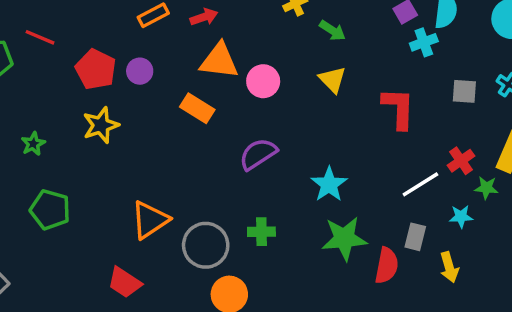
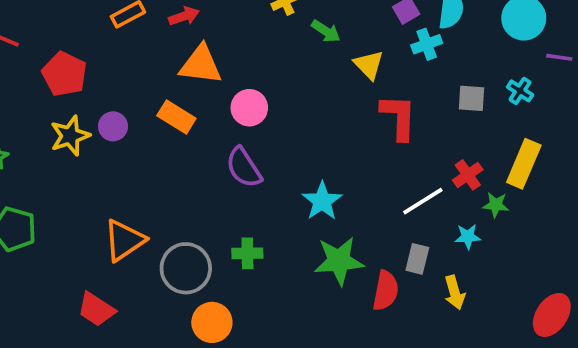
purple circle: (140, 71) -> (113, 126), moved
yellow triangle: (332, 80) -> (369, 65), moved
pink circle: (263, 81) -> (249, 108), moved
purple semicircle: (258, 154) -> (244, 167), turned -90

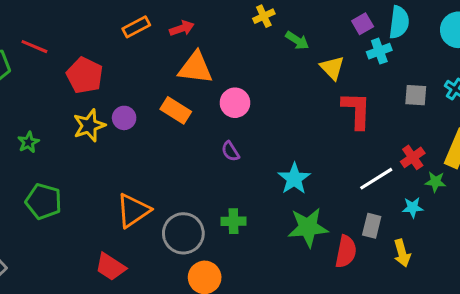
purple semicircle: (244, 167) -> (230, 151), size x0.6

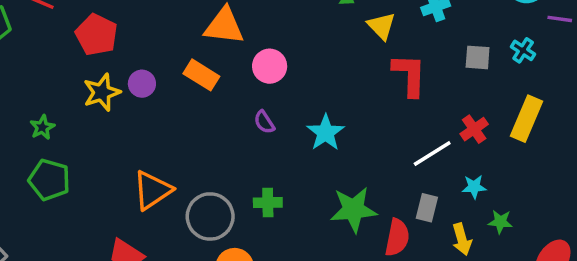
green star: (28, 142) -> (42, 127), moved
cyan star: (294, 179) -> (326, 133), moved
green star: (435, 182) -> (500, 222), moved

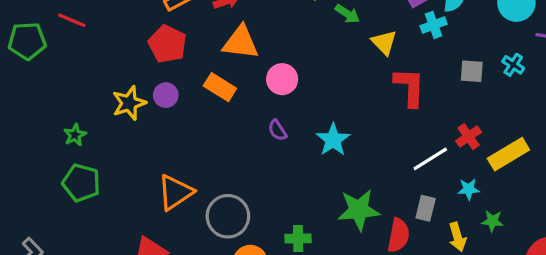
red pentagon: (96, 35) -> (167, 44), moved
yellow rectangle: (527, 119) -> (508, 154), moved, turned 36
green cross: (268, 203) -> (298, 239), moved

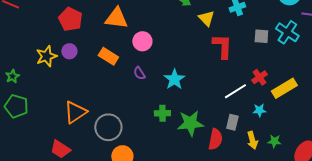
cyan cross: (513, 65) -> (287, 32), size x1.6
orange rectangle: (220, 87) -> (108, 56), moved
green star: (492, 221) -> (274, 141), moved
green cross: (298, 239) -> (162, 113), moved

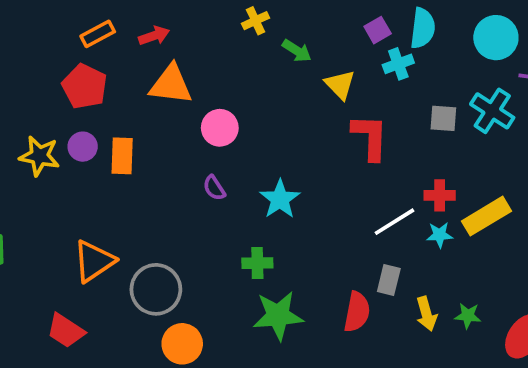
yellow star: (46, 56) -> (39, 156), turned 30
orange rectangle: (108, 56) -> (122, 156), moved, turned 60
red cross: (259, 77) -> (440, 195), turned 35
cyan star: (259, 110) -> (440, 235), moved
green star: (190, 123) -> (278, 316), moved

